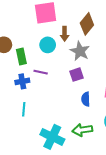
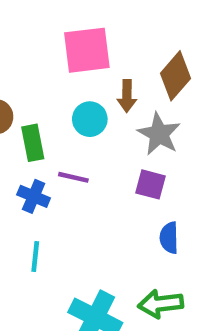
purple square: (76, 75) -> (150, 184), turned 32
blue cross: (22, 81) -> (34, 196), turned 32

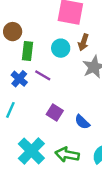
purple square: (150, 184) -> (55, 112), moved
blue semicircle: (169, 238) -> (82, 122), turned -63

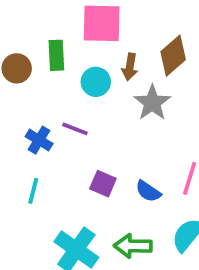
green rectangle: (28, 51) -> (56, 55), moved

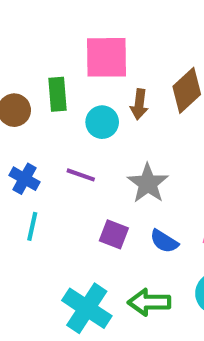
gray star: (152, 103) -> (148, 183), moved
blue cross: (39, 140) -> (25, 179), moved
cyan line: (33, 191) -> (32, 226), moved

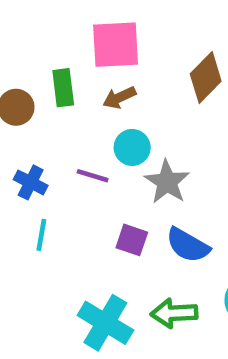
brown arrow: (139, 104) -> (119, 98), moved, turned 60
cyan circle: (102, 122) -> (132, 147), moved
blue semicircle: (164, 241) -> (188, 245), size x1.4

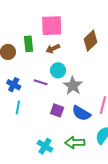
cyan cross: (105, 323) -> (45, 146), size x0.7

